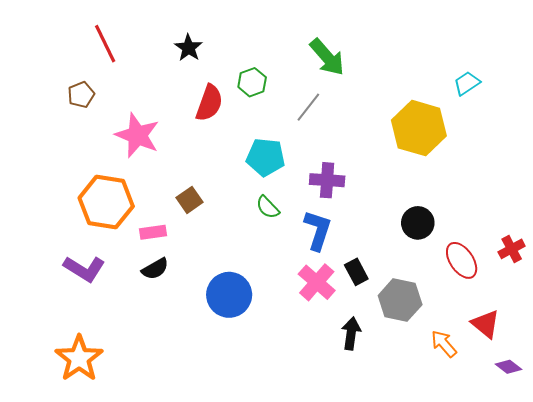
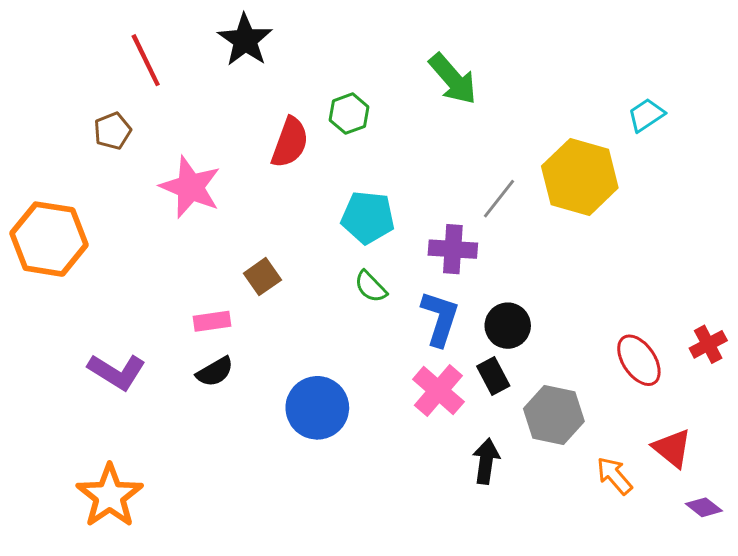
black star: (188, 48) -> (245, 40), moved, size x1.4
gray line: (308, 107) -> (499, 199), moved
orange hexagon: (106, 202) -> (49, 239), moved
black circle: (418, 223) -> (508, 326), moved

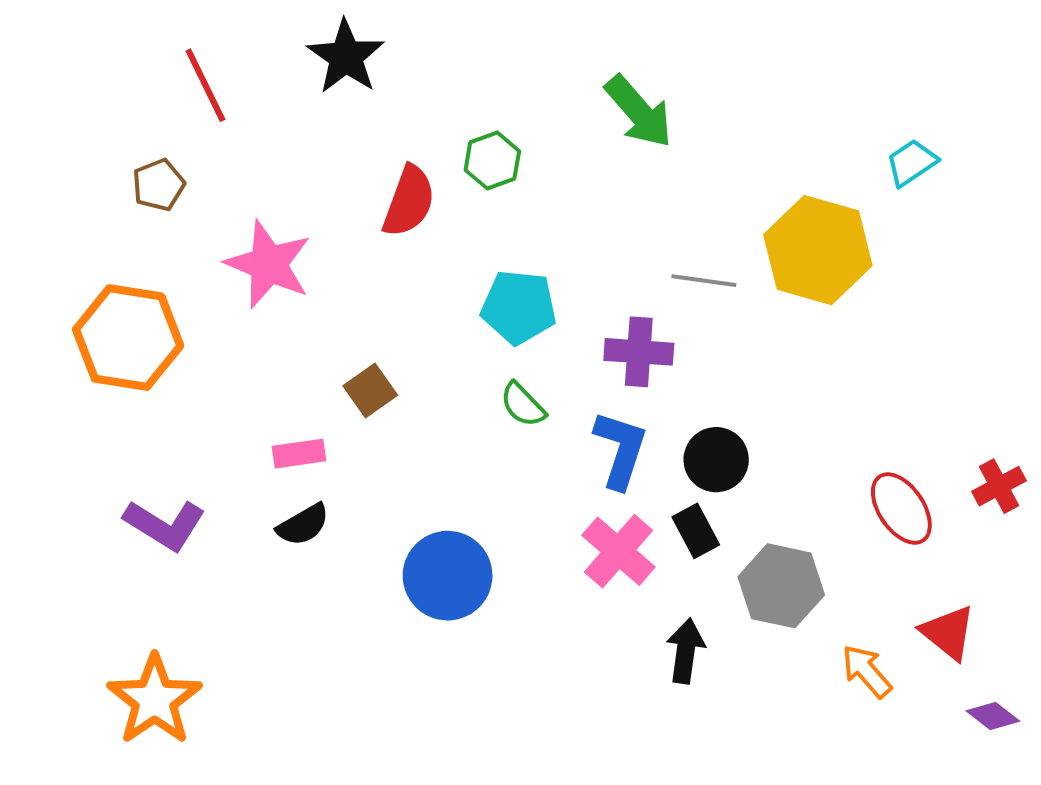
gray line: (499, 199) -> (704, 281), turned 60
orange hexagon: (49, 239) -> (128, 338), moved

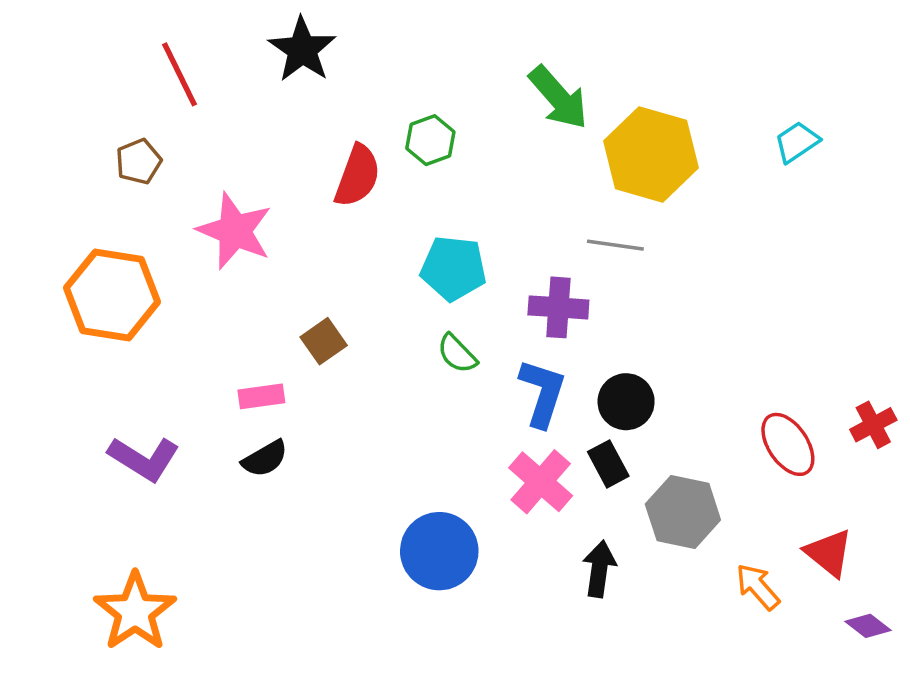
yellow hexagon: (818, 250) -> (651, 154), moved
blue circle: (448, 576) -> (439, 551), moved

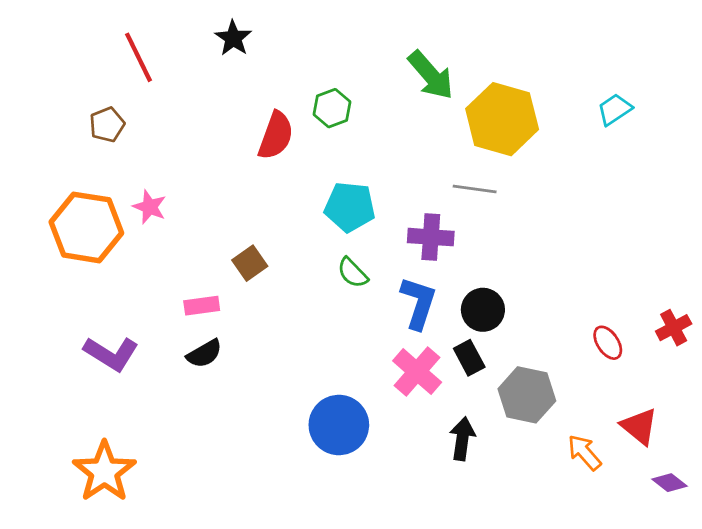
black star: (302, 49) -> (233, 38), size x0.7
pink star: (235, 231) -> (150, 207), moved, size x0.6
red ellipse: (788, 444) -> (608, 343), size x0.7

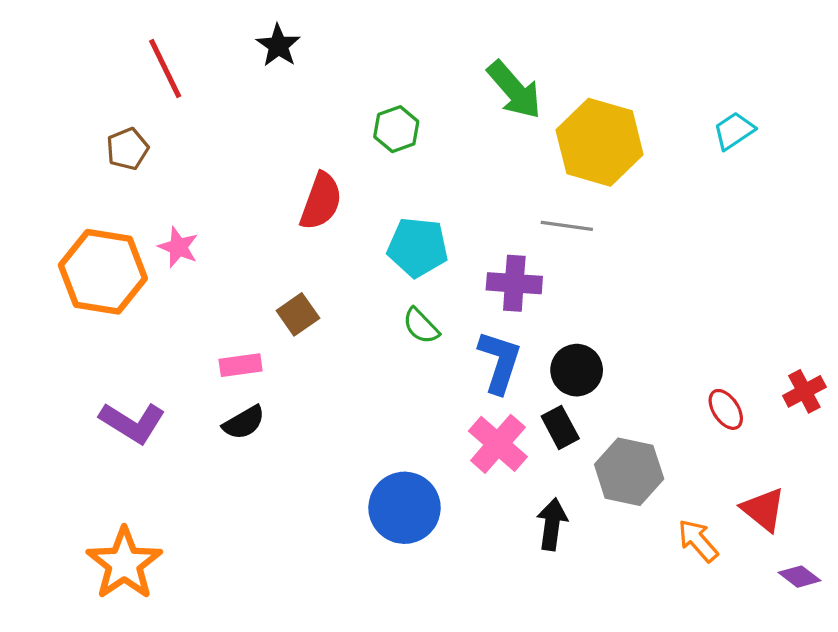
red semicircle: (276, 136) -> (321, 201), moved

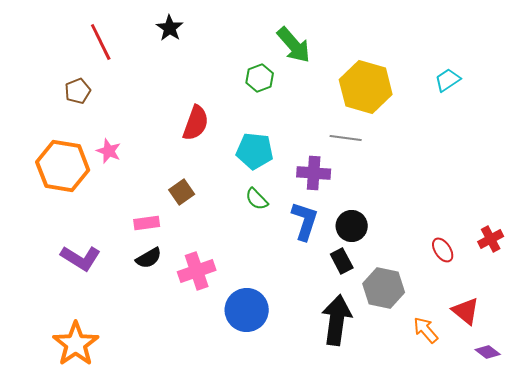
green arrow: (514, 90) -> (294, 45), moved
green hexagon: (396, 129) -> (260, 78), moved
pink cross: (498, 444) -> (197, 271), moved, turned 30
black arrow: (552, 524) -> (337, 320), size x1.6

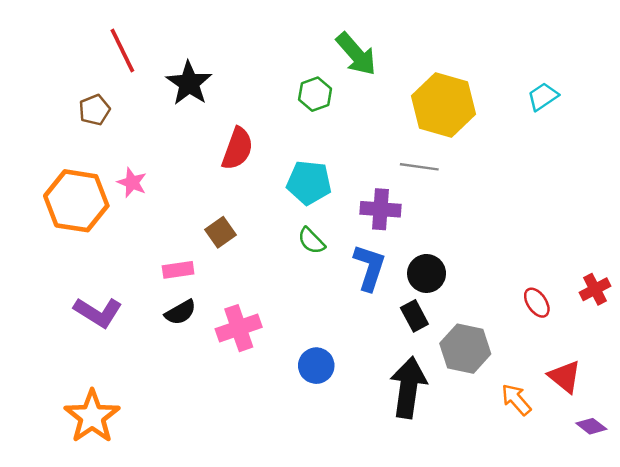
black star: (170, 28) -> (189, 83), moved, size x1.4
blue circle: (247, 310) -> (316, 366), moved, size x0.7

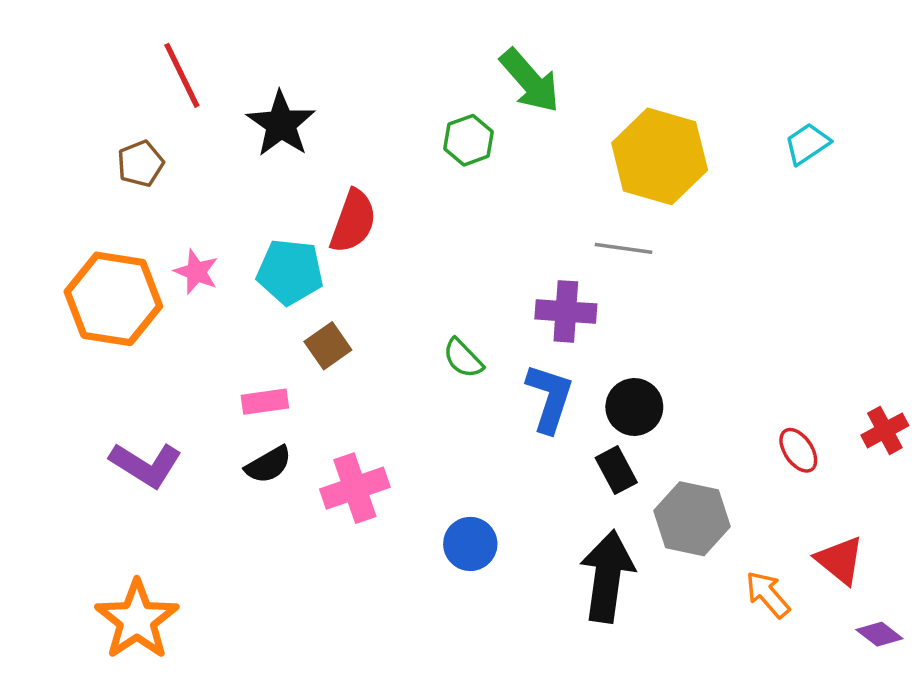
cyan pentagon: (309, 183) -> (290, 272), moved

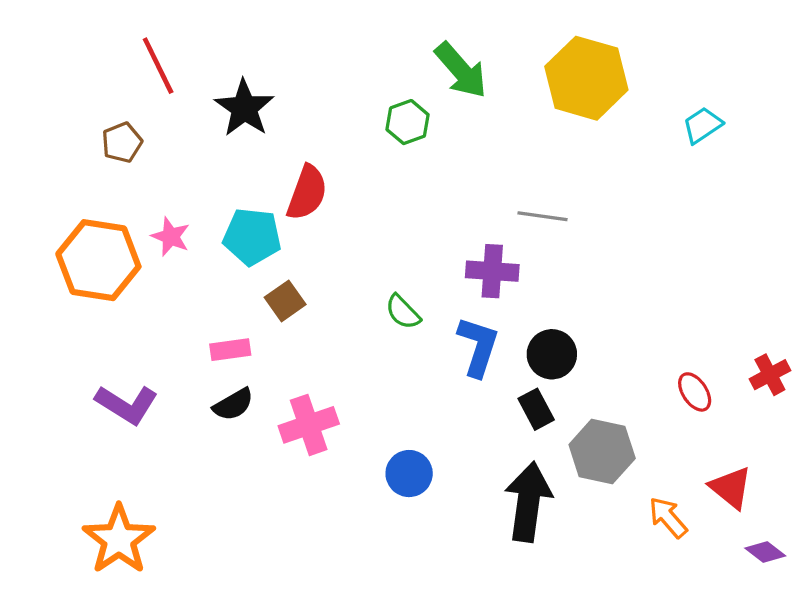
yellow hexagon: (660, 156) -> (586, 78), moved

